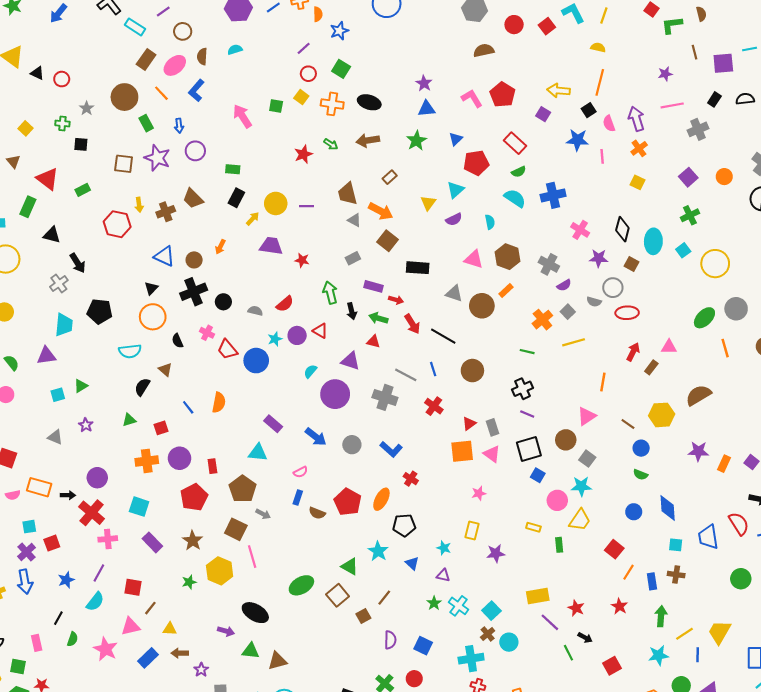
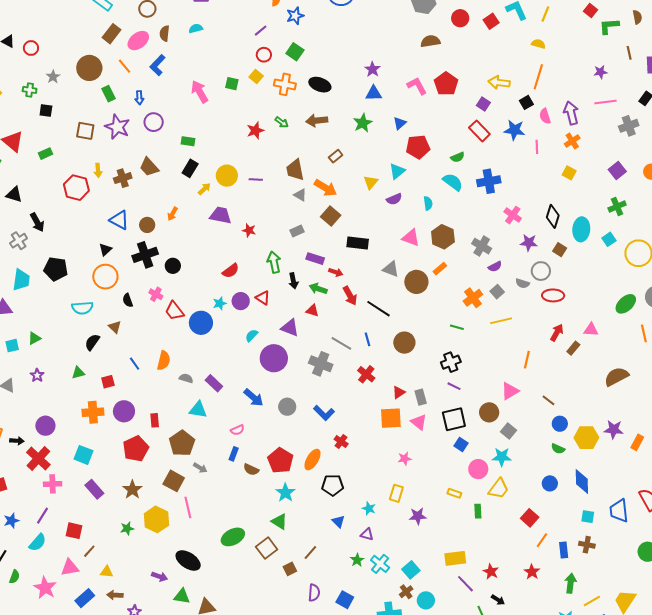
red rectangle: (515, 143) -> (479, 131), moved
gray semicircle: (255, 311) -> (186, 378), moved
yellow hexagon: (662, 415) -> (586, 438), moved
cyan star: (378, 551) -> (285, 493), moved

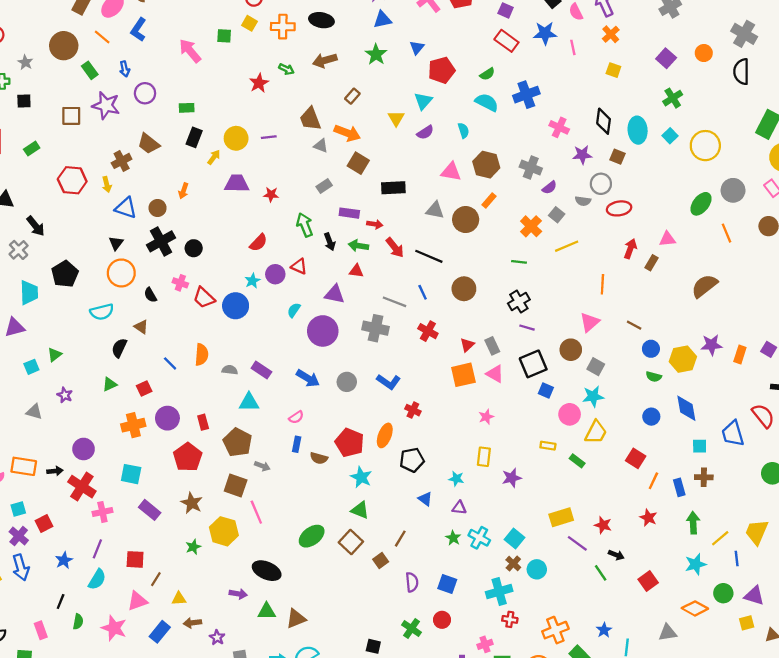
yellow arrow: (98, 170) -> (107, 184), moved
black pentagon: (56, 269) -> (65, 274), turned -30
green rectangle: (478, 511) -> (577, 461), turned -40

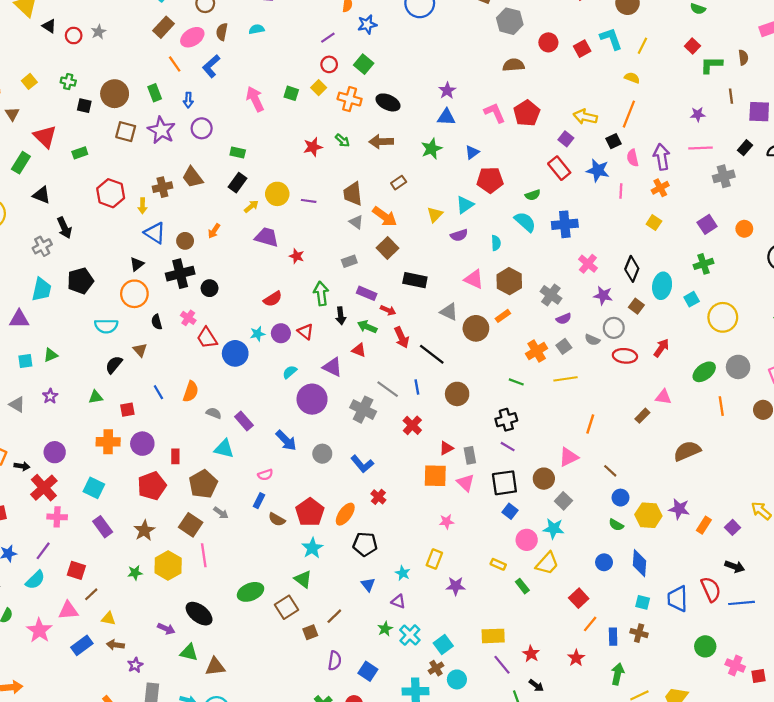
brown circle: (64, 46) -> (115, 94), moved
gray star: (25, 62) -> (99, 32), moved
red arrow: (630, 249) -> (661, 348), moved

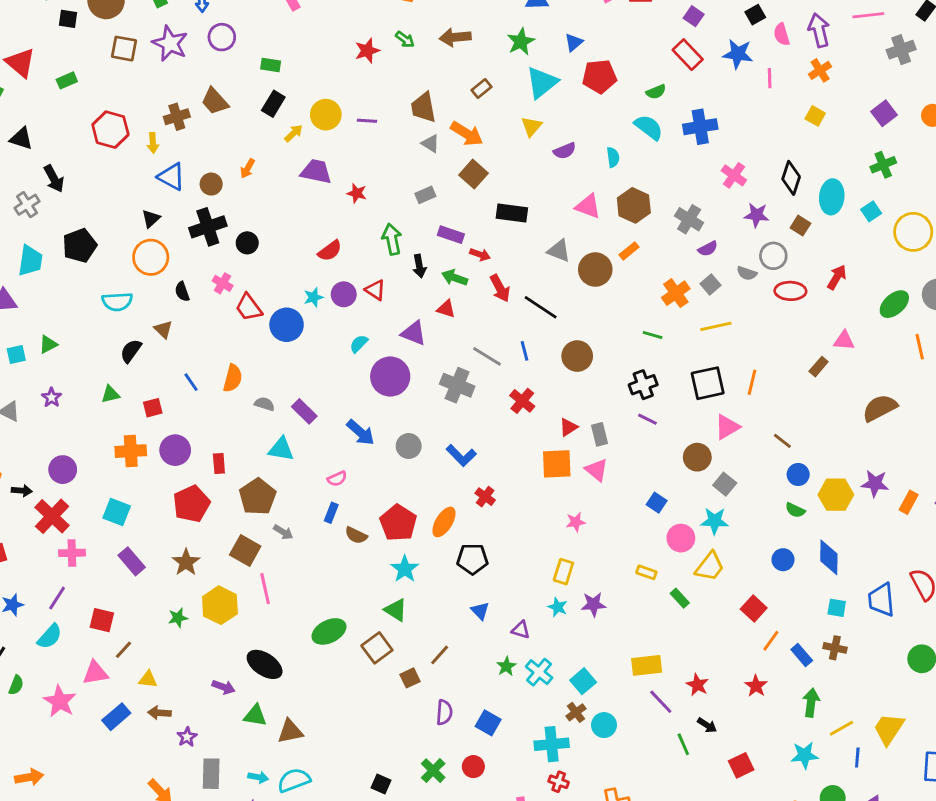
cyan triangle: (465, 205) -> (542, 83), moved, size x1.4
black square: (504, 483) -> (708, 383), moved
cyan star: (403, 573) -> (558, 607), moved
blue rectangle: (613, 637) -> (802, 655), turned -35

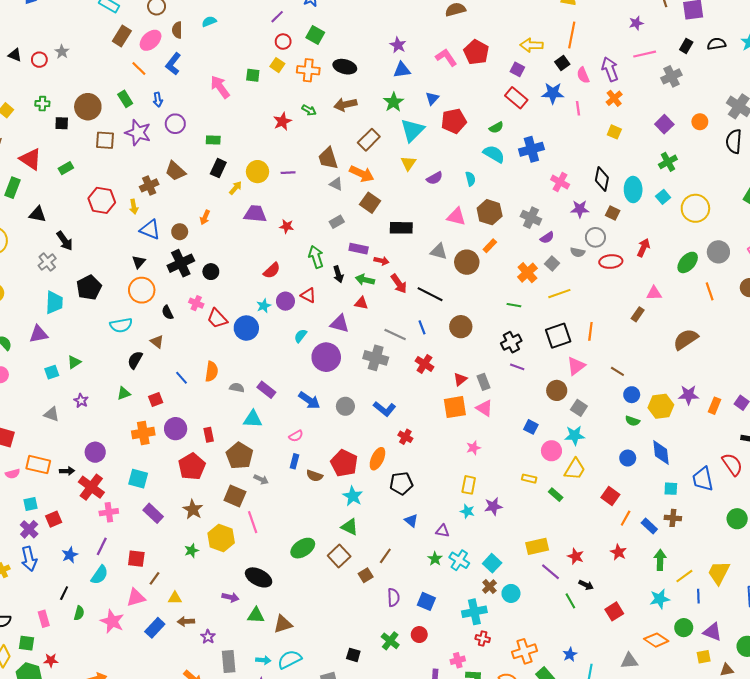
brown rectangle: (482, 89) -> (369, 140), size x1.5

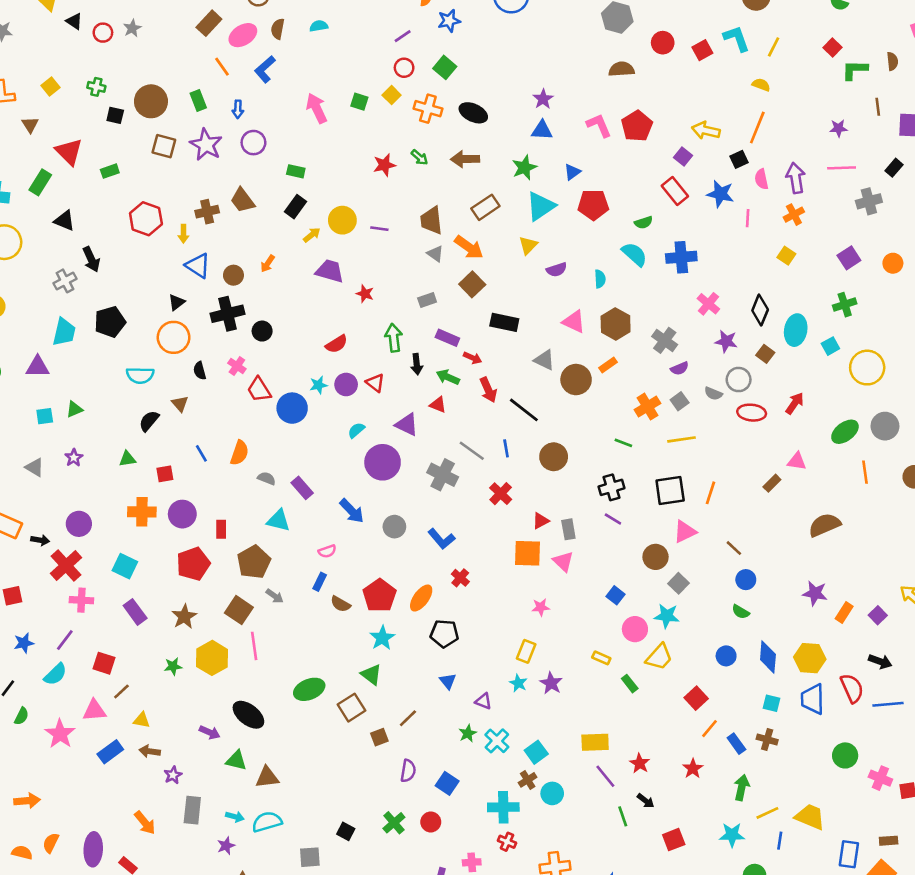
yellow hexagon: (661, 406) -> (810, 658), moved
purple star: (493, 506) -> (551, 683), turned 30
yellow trapezoid: (719, 573) -> (810, 817), turned 75

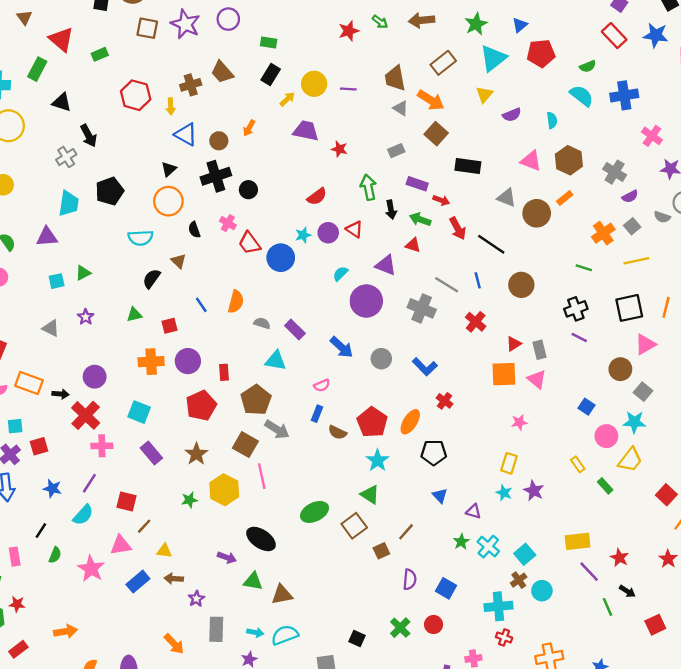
gray arrow: (275, 596) -> (277, 429), size x1.5
blue star: (24, 643) -> (52, 488), turned 30
yellow rectangle: (601, 658) -> (578, 464), turned 35

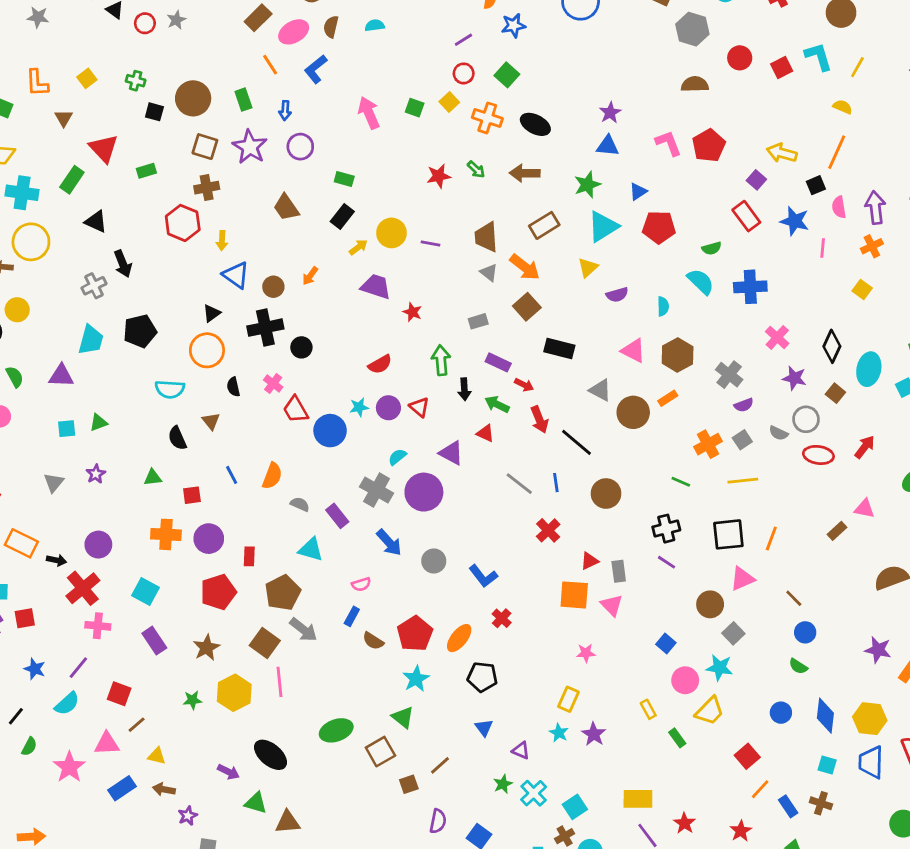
brown cross: (191, 85) -> (207, 188), moved
black semicircle: (152, 279) -> (177, 438), turned -66
gray cross: (422, 308) -> (377, 490), moved
gray triangle: (51, 328) -> (54, 483), turned 36

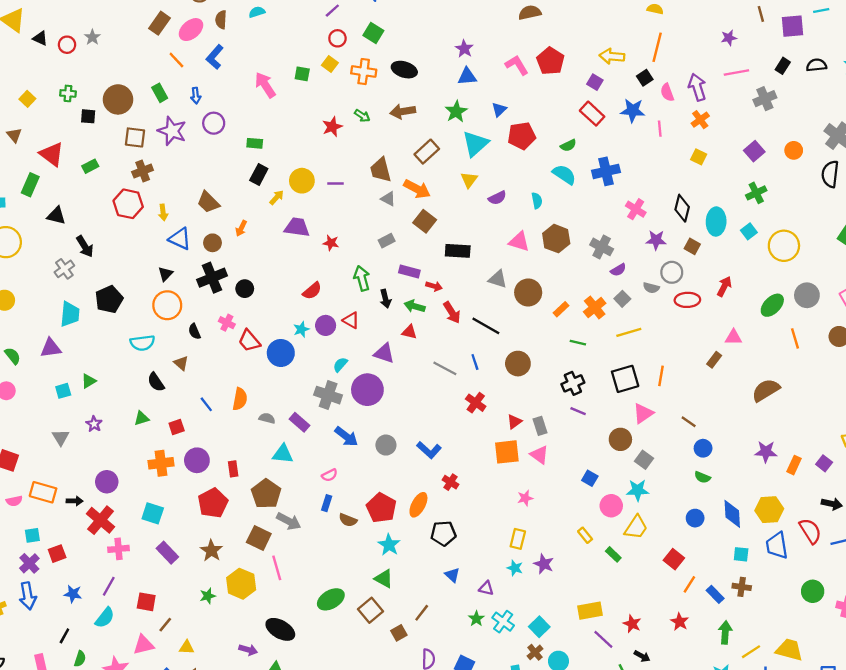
brown trapezoid: (286, 207) -> (208, 202), moved
orange rectangle: (668, 398) -> (561, 309), moved

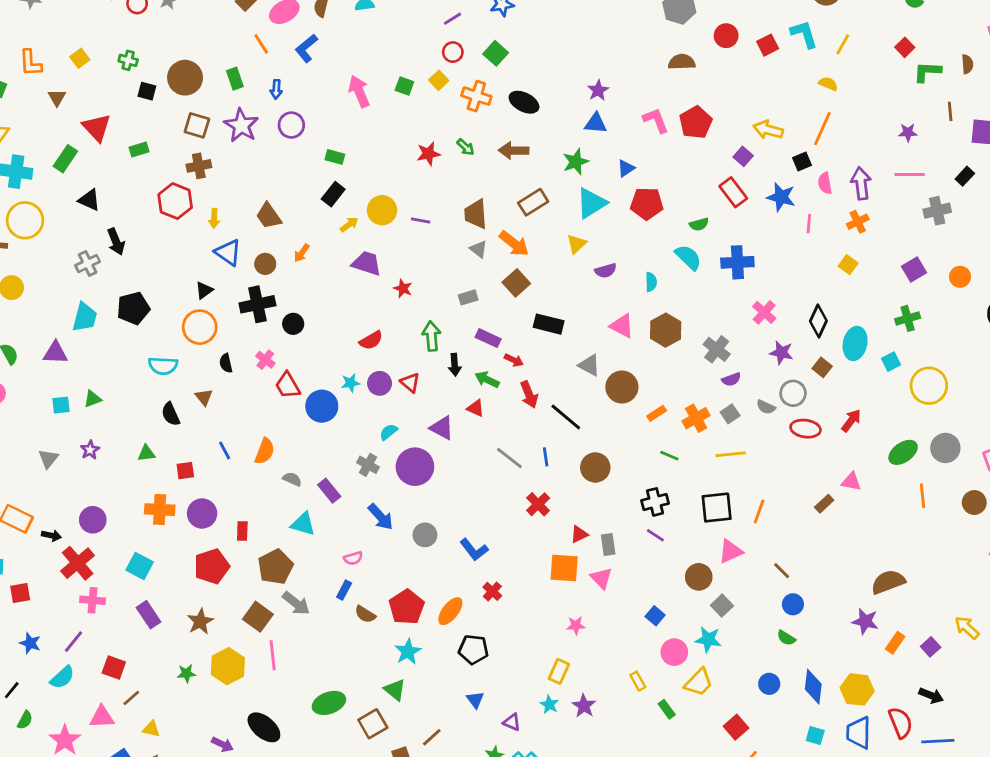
brown semicircle: (766, 390) -> (888, 582), moved
gray cross: (328, 395) -> (368, 465), size x0.7

